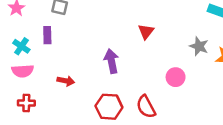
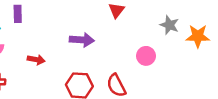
purple arrow: (111, 61) -> (82, 40), turned 105

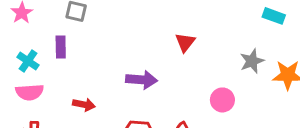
gray star: (169, 25) -> (252, 61), turned 30

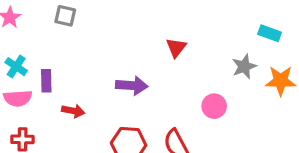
cyan rectangle: (274, 16) -> (270, 33), moved
purple rectangle: (61, 47) -> (46, 81), moved

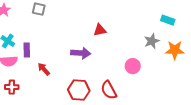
red triangle: (176, 48) -> (100, 30), moved, turned 40
red arrow: (73, 111) -> (44, 69), turned -144

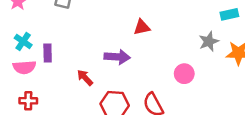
cyan rectangle: (168, 20) -> (229, 14), turned -32
red arrow: (44, 69) -> (85, 78), moved

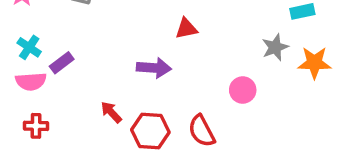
purple rectangle: (48, 53) -> (62, 63), turned 54
red arrow: (85, 78) -> (111, 112), moved

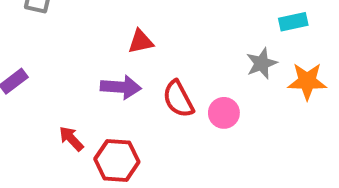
red triangle: (186, 29) -> (141, 42), moved
red semicircle: (202, 131) -> (178, 99), moved

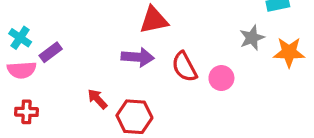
red triangle: (141, 42) -> (154, 20), size x1.4

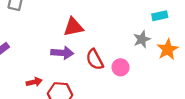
orange star: (289, 52) -> (168, 49), turned -30
red arrow: (97, 99) -> (34, 82), turned 120

